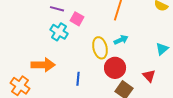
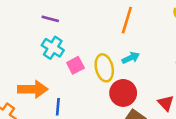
pink square: (77, 19) -> (75, 65), moved, turned 32
blue line: (78, 79) -> (58, 107), moved

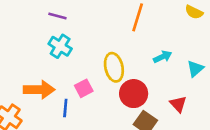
cyan arrow: (131, 58) -> (162, 57), moved
pink square: (75, 65) -> (84, 88), moved

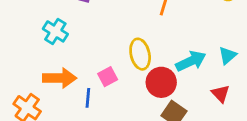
cyan cross: (60, 46) -> (55, 31), moved
cyan arrow: (162, 57) -> (191, 61), moved, size x1.5
red triangle: (178, 104) -> (221, 94), moved

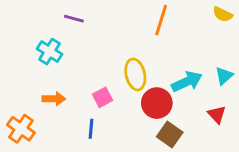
orange arrow: (60, 78) -> (54, 99), size x0.7
blue line: (88, 98) -> (91, 129), moved

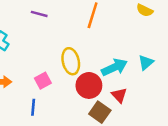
purple line: (74, 19) -> (39, 14), moved
red triangle: (217, 114) -> (119, 95), moved

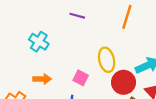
pink square: (43, 81) -> (81, 78), turned -35

